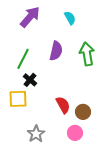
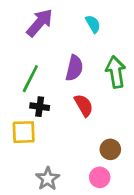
black cross: (30, 80) -> (40, 107), turned -32
red semicircle: (63, 105) -> (84, 105), moved

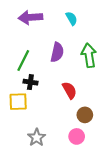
purple arrow: (40, 23) -> (30, 17), turned -135
red semicircle: (84, 105) -> (69, 90), moved

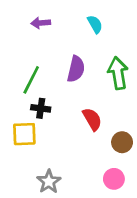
purple arrow: (30, 17) -> (41, 23), size x0.6
brown circle: (85, 115) -> (122, 142), moved
pink circle: (77, 136) -> (114, 179), moved

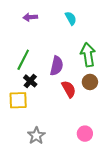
purple semicircle: (76, 69) -> (57, 66), moved
black cross: (41, 108) -> (30, 81), turned 32
brown circle: (122, 142) -> (90, 82), moved

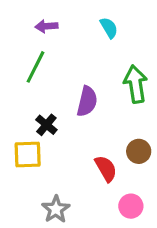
green line: (23, 60) -> (35, 67), moved
brown circle: (90, 82) -> (139, 151), moved
red semicircle: (69, 89) -> (106, 169), moved

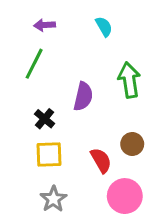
yellow square: (28, 154) -> (49, 154), moved
pink circle: (131, 206) -> (125, 196), size x1.5

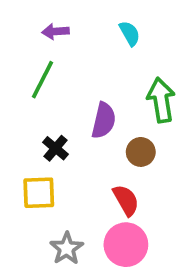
brown circle: (132, 144) -> (141, 152), moved
yellow square: (49, 154) -> (39, 193), moved
pink circle: (125, 196) -> (126, 245), moved

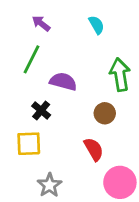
purple arrow: (55, 31) -> (41, 23), turned 42
purple semicircle: (104, 120) -> (63, 81), moved, turned -88
pink circle: (126, 245) -> (120, 182), moved

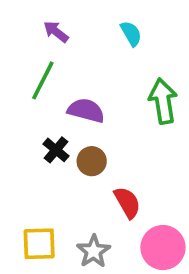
brown circle: (105, 113) -> (92, 161), moved
yellow square: (29, 144) -> (39, 244), moved
gray star: (49, 185) -> (94, 251), moved

